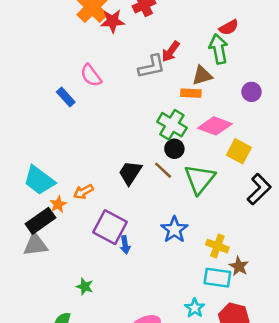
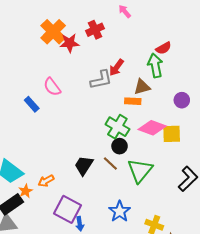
yellow square: (239, 151) -> (172, 134), moved, turned -30

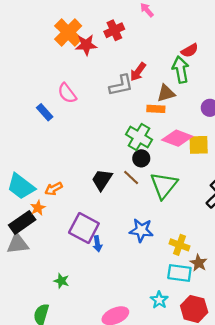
orange arrow: (46, 181) -> (54, 189), moved
blue star: (120, 211) -> (141, 230), turned -30

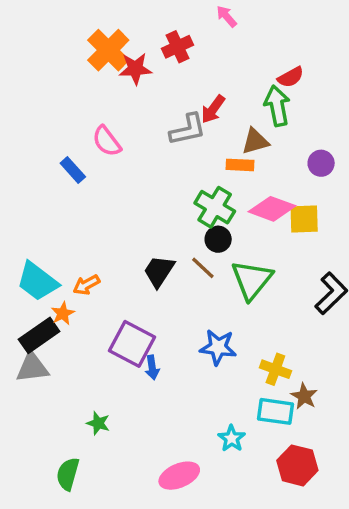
cyan star: (159, 300) -> (232, 438), moved

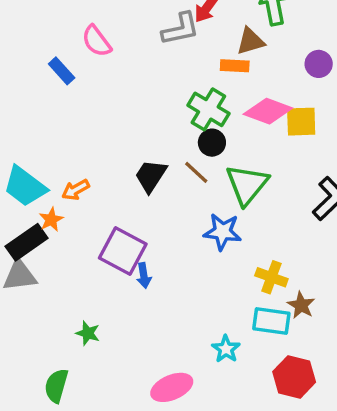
blue star: (218, 347) -> (222, 232), moved

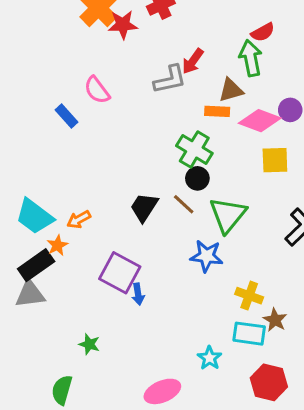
pink diamond: (268, 111) -> (260, 121), moved

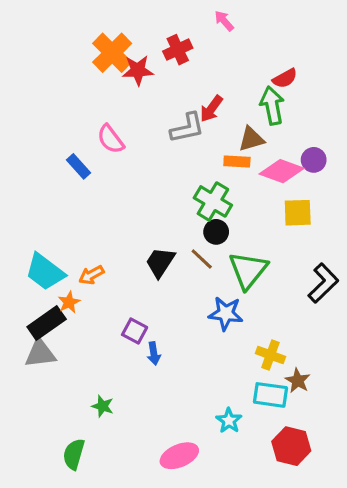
purple square: (120, 273) -> (135, 331), size x0.6

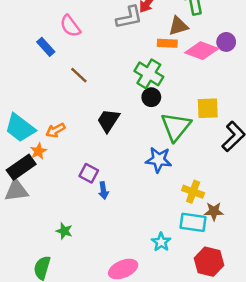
yellow square: (298, 213) -> (208, 108), moved
brown line: (202, 259) -> (79, 75), moved
brown star: (298, 381) -> (214, 211), turned -30

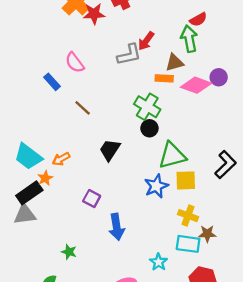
yellow square: (208, 108) -> (186, 180), moved
green triangle: (176, 127) -> (172, 155), turned 36
blue star: (159, 160) -> (156, 186), turned -30
blue arrow: (103, 190) -> (117, 227), moved, size x1.6

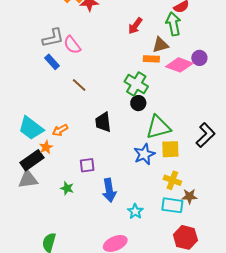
gray L-shape: (129, 55) -> (53, 38), moved
black trapezoid: (110, 150) -> (103, 122), turned -40
purple square: (92, 199) -> (87, 165), turned -35
green star: (69, 252) -> (67, 188), moved
cyan star: (159, 262) -> (135, 211), moved

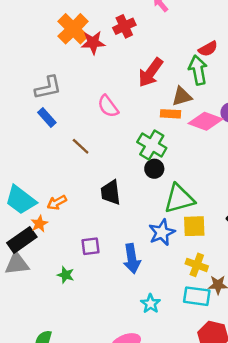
red arrow: (135, 26) -> (151, 73), size x1.4
pink semicircle: (72, 45) -> (108, 106), moved
blue arrow: (109, 190) -> (132, 259), moved

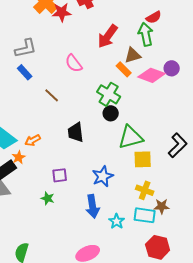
orange rectangle: (171, 114) -> (124, 69), turned 42
blue star: (162, 232) -> (103, 176), moved
blue arrow: (132, 259) -> (93, 206), moved
green star: (66, 275) -> (48, 198), moved
cyan star: (151, 304) -> (117, 221), moved

